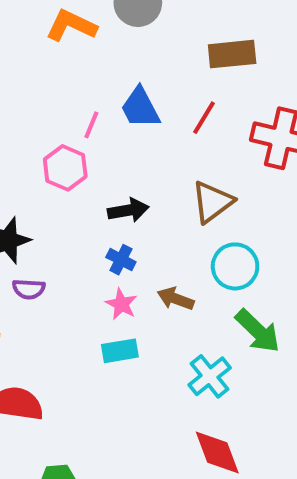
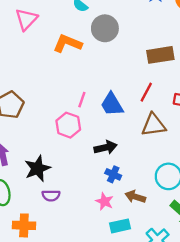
blue trapezoid: (140, 108) -> (112, 104), moved
brown triangle: (212, 202) -> (154, 125), moved, turned 32
blue cross: (121, 260) -> (113, 174), moved
cyan rectangle: (120, 351) -> (120, 226), moved

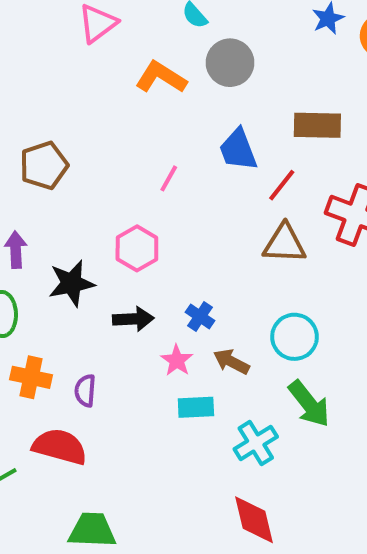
blue trapezoid: (112, 104) -> (238, 150), moved
pink hexagon: (68, 125) -> (137, 248), moved
black arrow: (106, 147) -> (133, 319), moved
purple semicircle: (51, 196) -> (85, 391), moved, turned 84

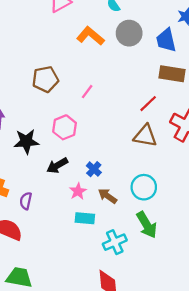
blue trapezoid: (238, 150) -> (166, 40), moved
brown pentagon: (44, 165) -> (45, 79), moved
black arrow: (133, 319) -> (57, 165), turned 145

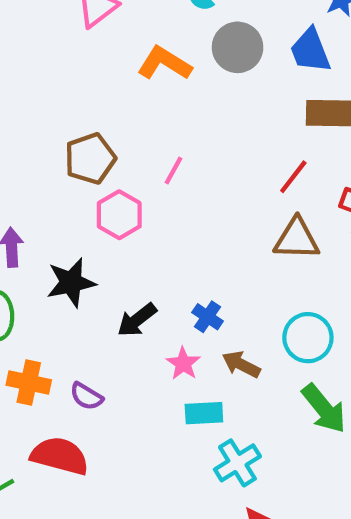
pink hexagon: (65, 127) -> (119, 215), moved
purple semicircle: (26, 201) -> (86, 396), turned -63
cyan cross: (115, 242) -> (237, 463), moved

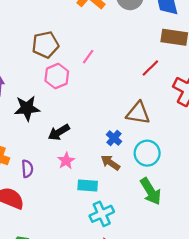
brown triangle: (297, 239) -> (138, 113), moved
blue cross: (208, 317) -> (114, 138), moved
pink star: (183, 364) -> (66, 161), moved
purple semicircle: (86, 396) -> (27, 169), turned -132

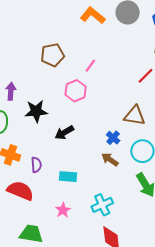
pink hexagon: (57, 76) -> (76, 91), moved
pink star: (66, 161) -> (63, 210), moved
cyan rectangle: (88, 186) -> (68, 177), moved

